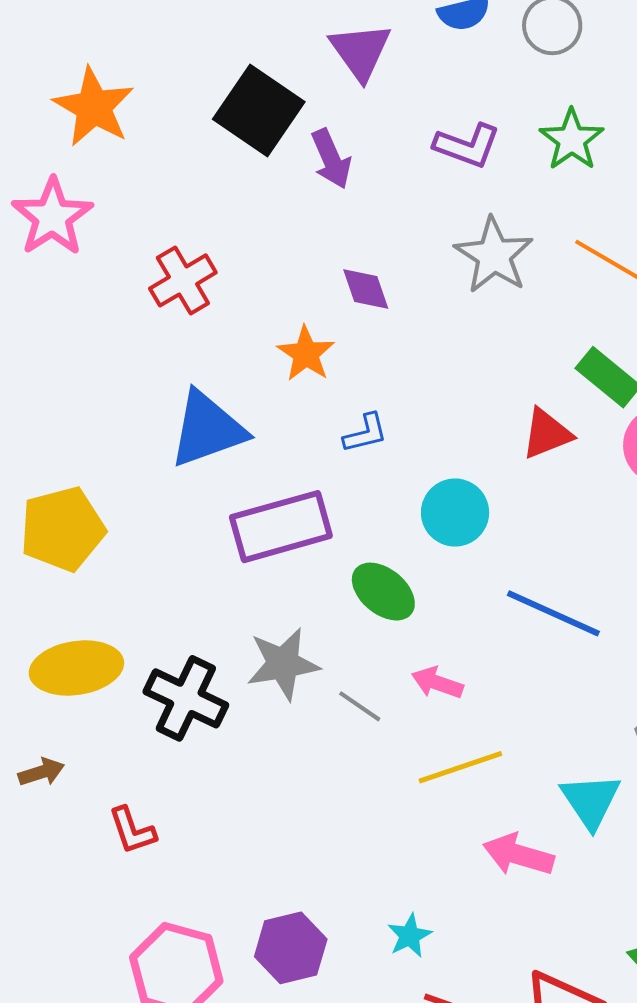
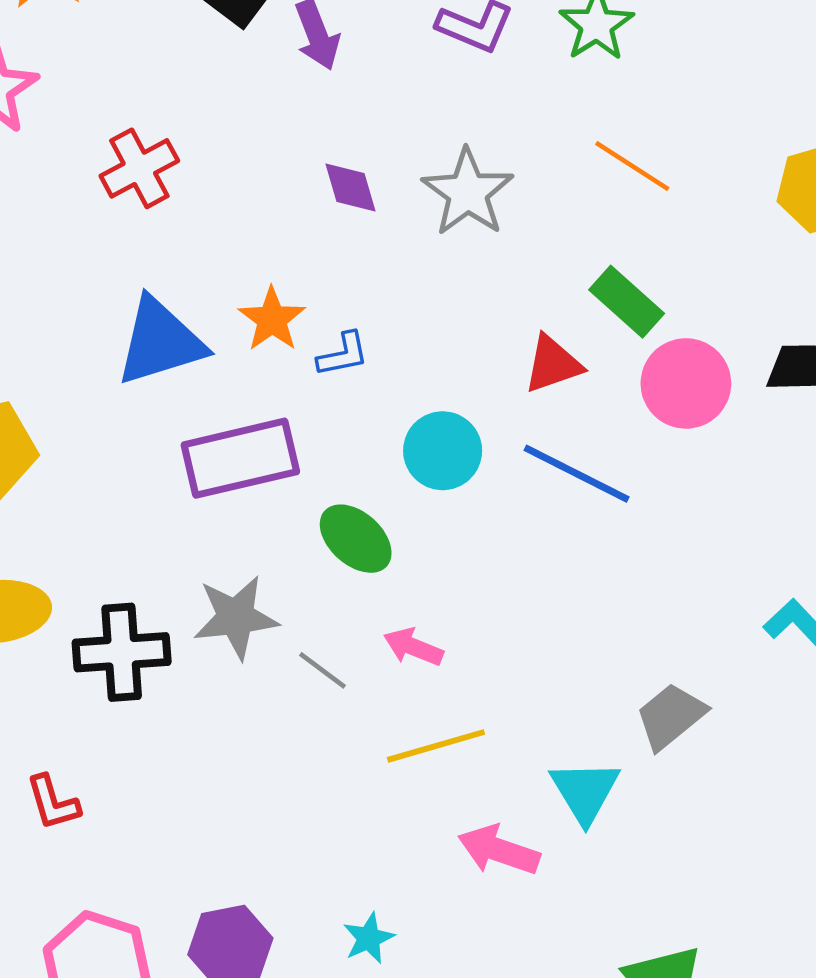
gray star: (494, 255) -> (468, 192), moved
orange star: (306, 354) -> (272, 319), moved
blue line: (553, 613) -> (577, 474), moved
black cross: (186, 698) -> (122, 652), turned -32

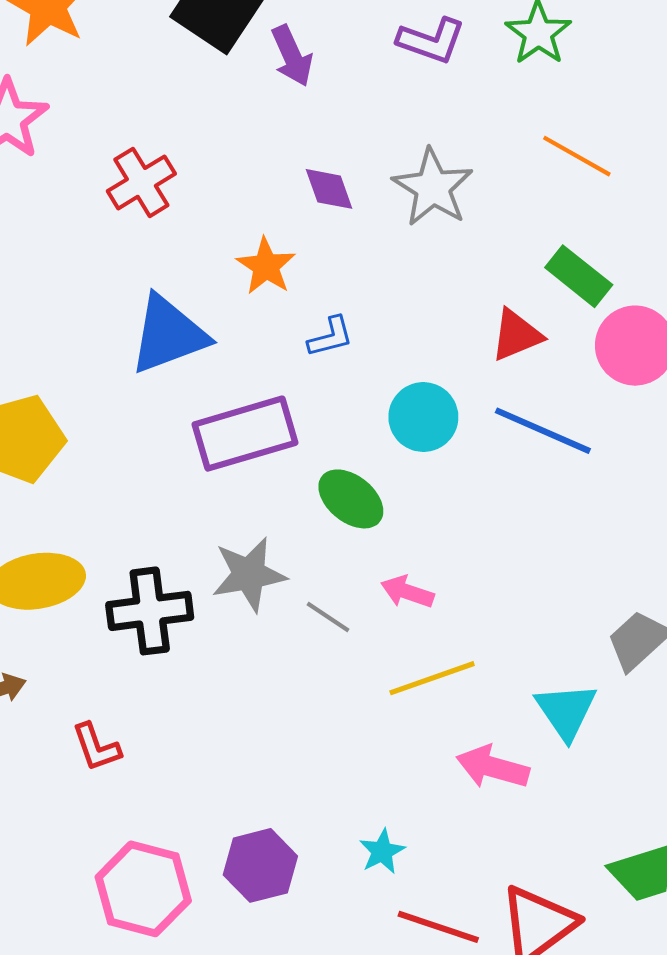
orange star: (272, 319) -> (266, 266), moved

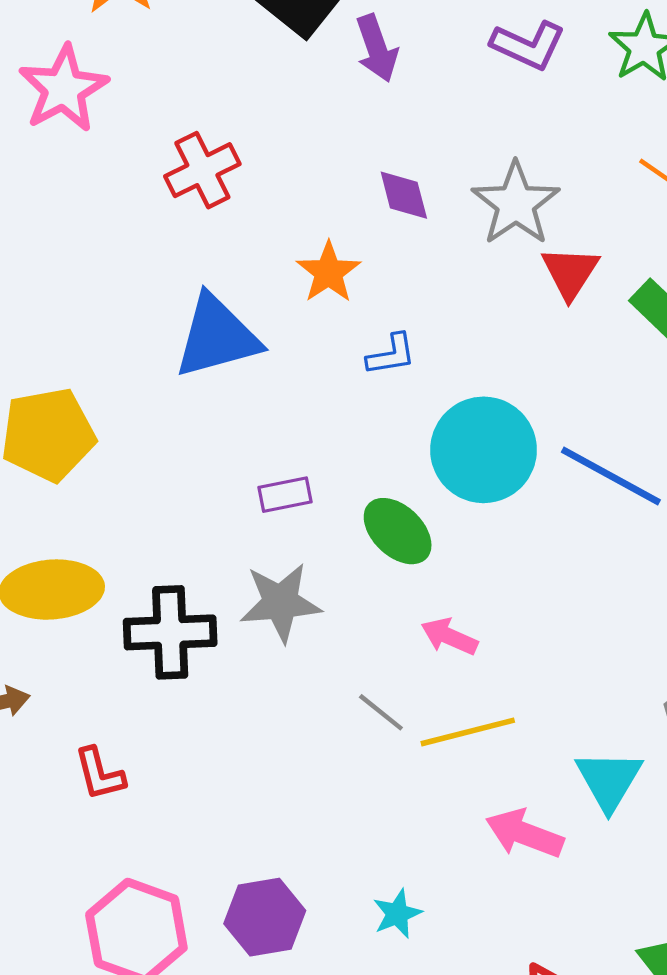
red triangle: (516, 335) -> (570, 272), moved, turned -40
cyan circle: (423, 417) -> (484, 450), size x1.4
purple rectangle: (245, 434) -> (285, 495), moved, size x0.5
gray line: (328, 617) -> (381, 712), moved

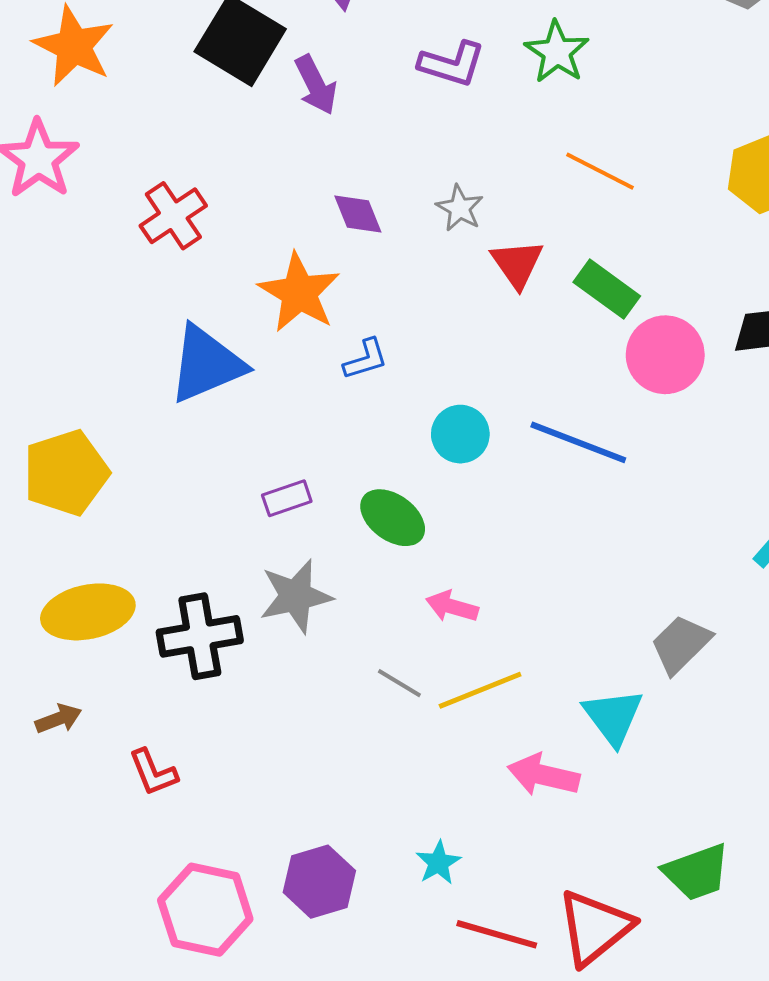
gray star: (516, 204) -> (460, 208), size x0.6
orange star: (328, 272) -> (299, 293), size x1.4
cyan circle: (484, 450) -> (460, 434), size x0.6

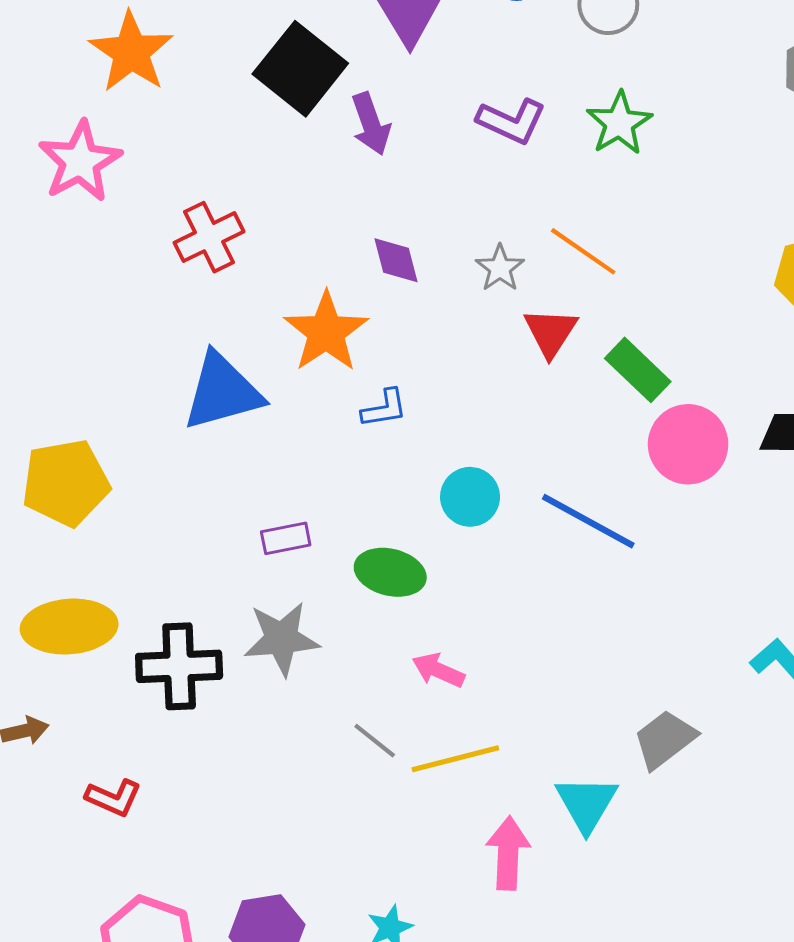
orange line: (600, 171) -> (583, 251), moved
green ellipse: (393, 518) -> (390, 572), turned -30
red L-shape: (153, 772) -> (113, 798), turned -52
pink arrow: (543, 775) -> (508, 853), turned 72

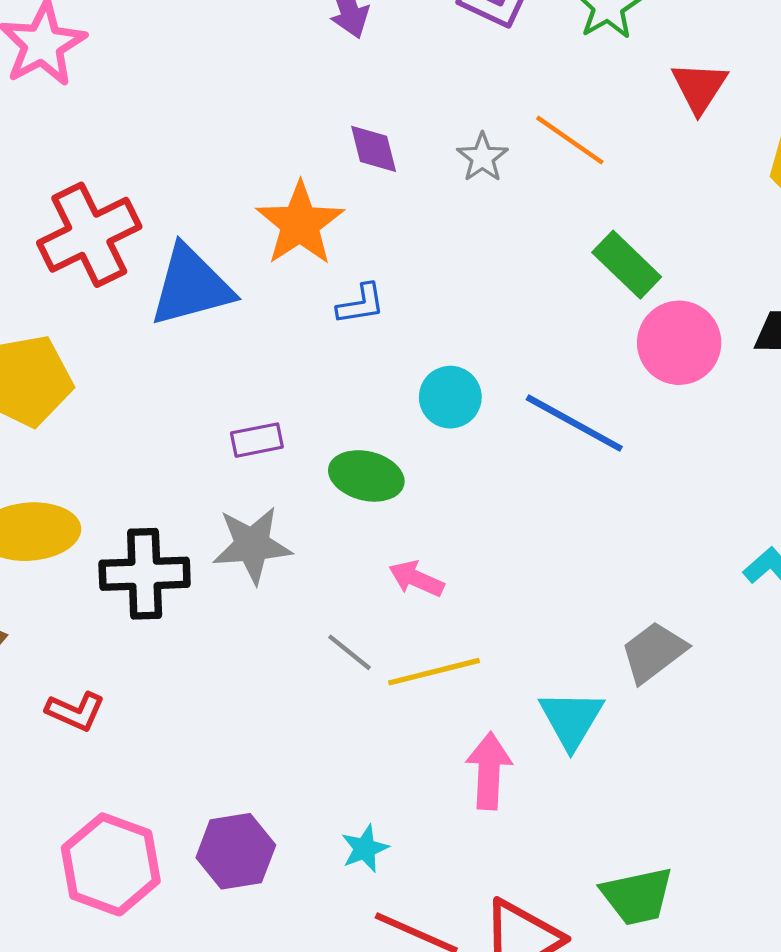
red cross: (209, 237) -> (89, 235), moved, size x1.4
red triangle: (550, 332) -> (699, 87), moved

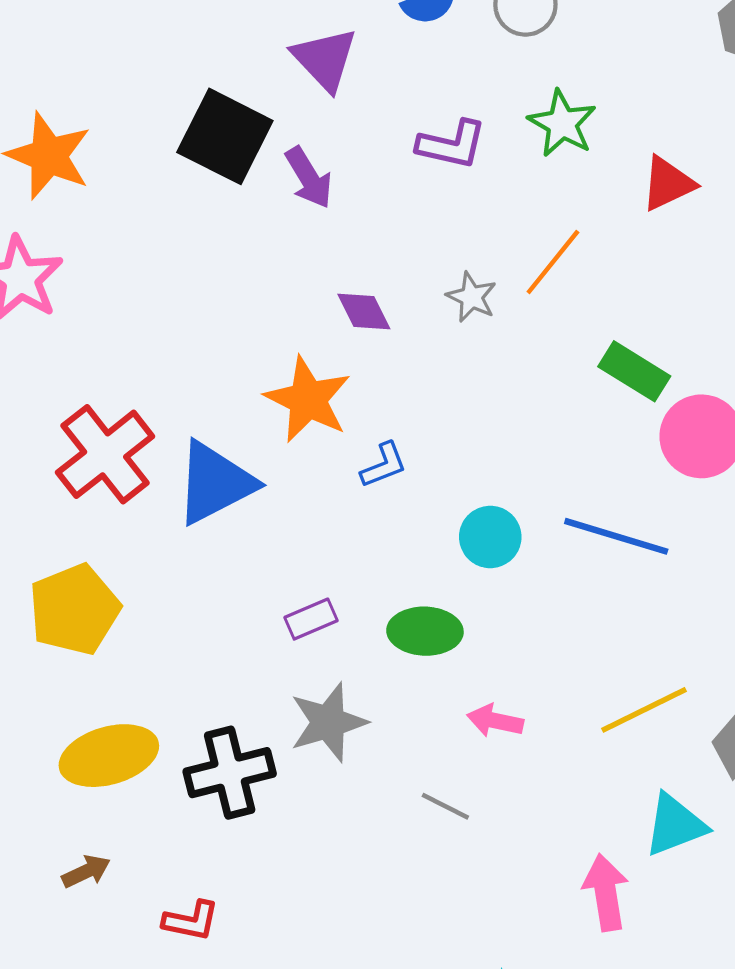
red triangle: (699, 87) -> (668, 184), turned 44
orange line: (570, 140) -> (553, 262), turned -74
yellow line: (434, 672) -> (644, 710), moved
cyan triangle: (571, 719) -> (675, 825), turned 50

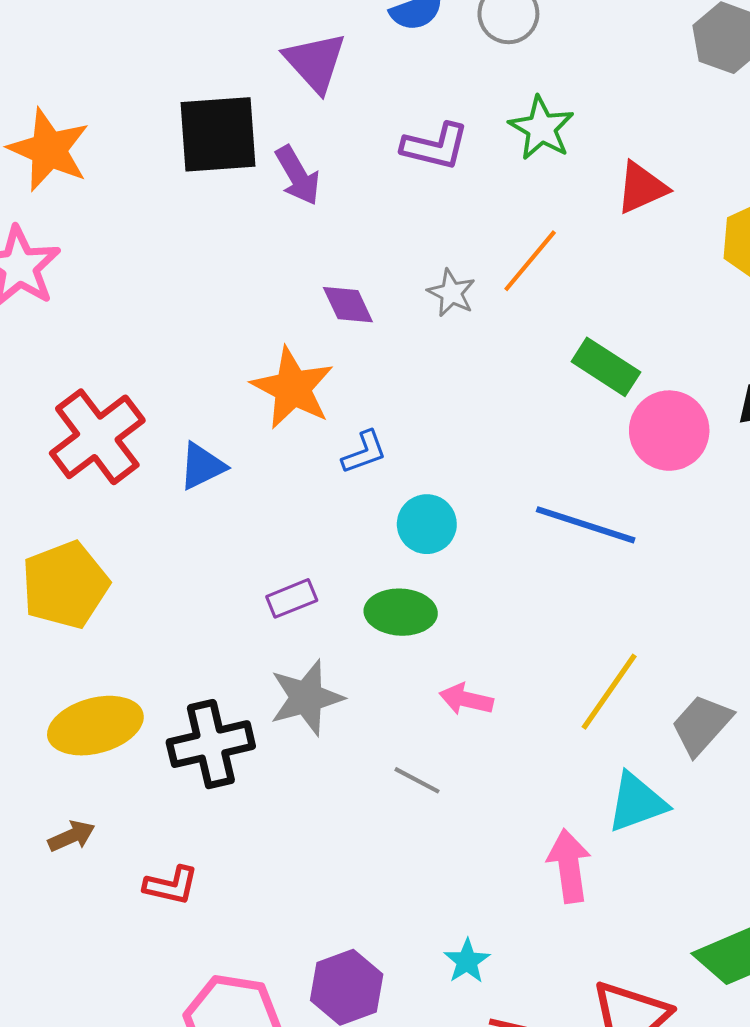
black square: (225, 136) -> (218, 134), turned -32
blue triangle: (215, 483) -> (202, 466), size x0.6
cyan circle: (490, 537) -> (427, 524), moved
yellow line: (644, 710) -> (609, 692), turned -30

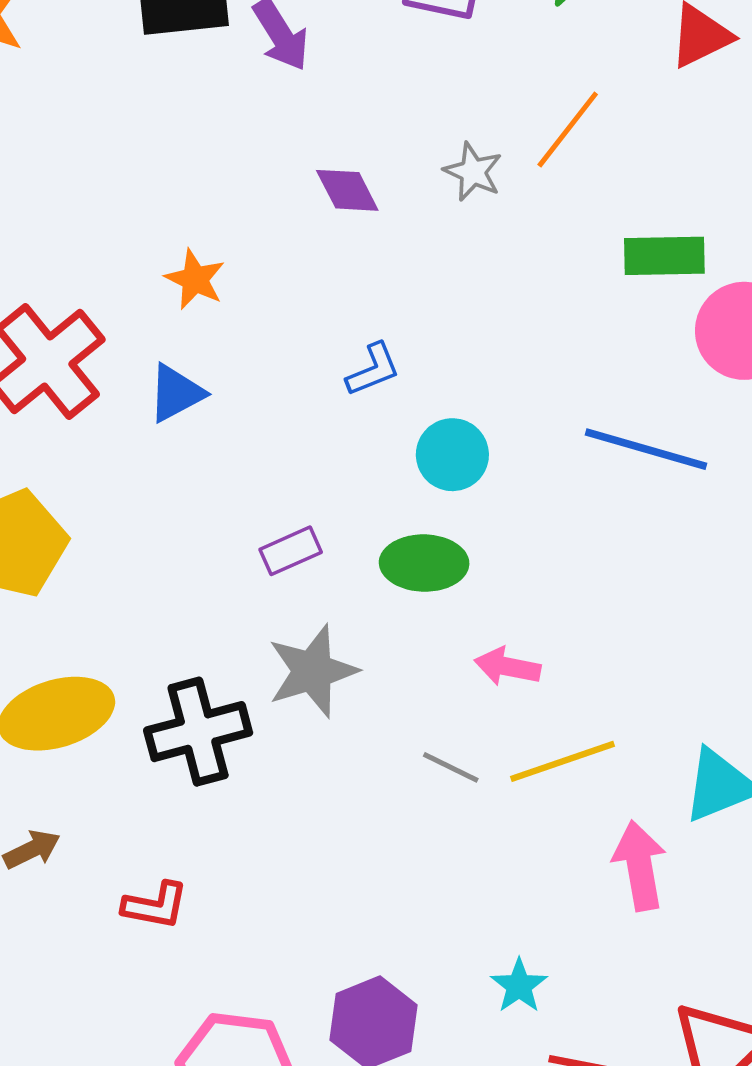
green rectangle: (606, 367) -> (664, 256), turned -32
orange star: (293, 388) -> (195, 279), moved, size x0.6
yellow line: (609, 692) -> (562, 761), moved, turned 38

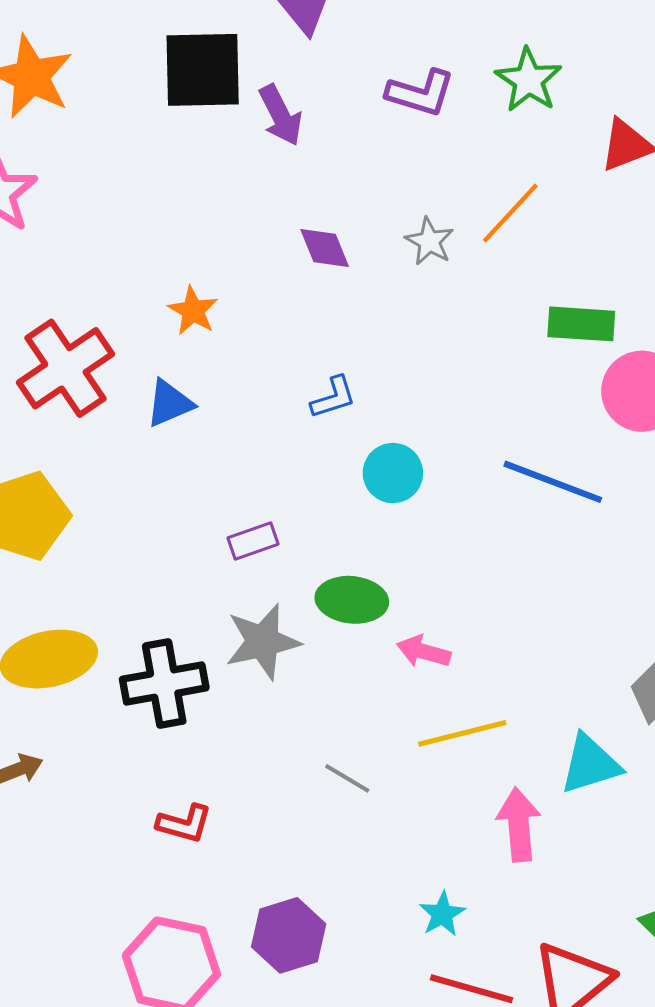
green ellipse: (424, 563) -> (352, 600), moved
gray line: (451, 767) -> (347, 778), moved
red L-shape: (155, 905) -> (184, 824), moved
cyan star: (519, 986) -> (442, 914), moved

